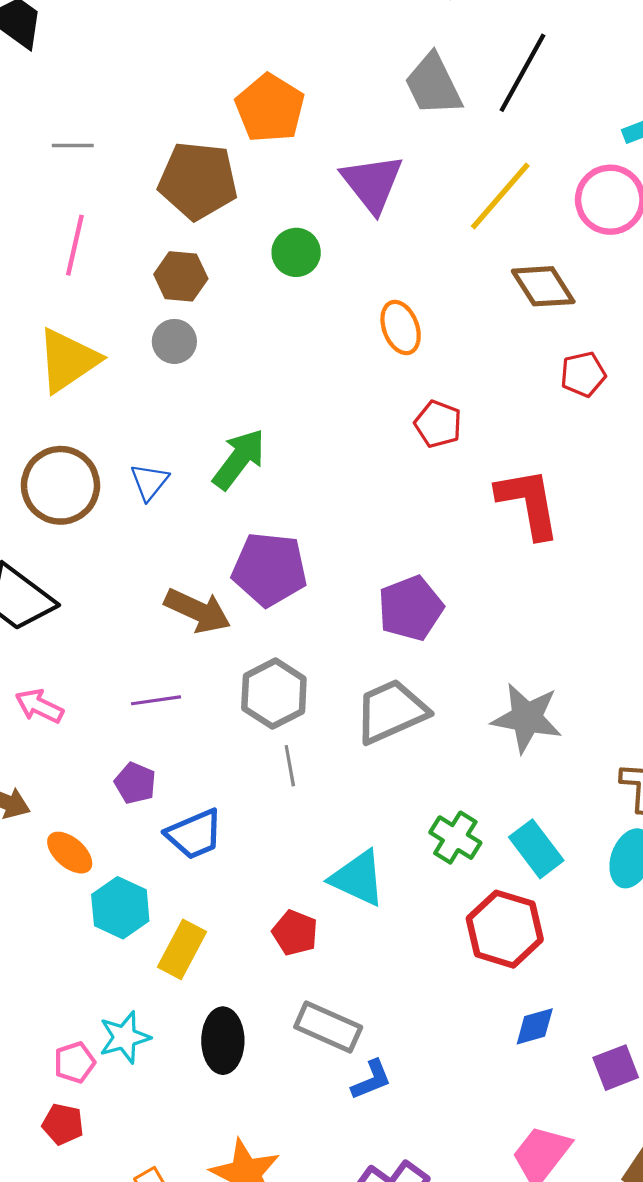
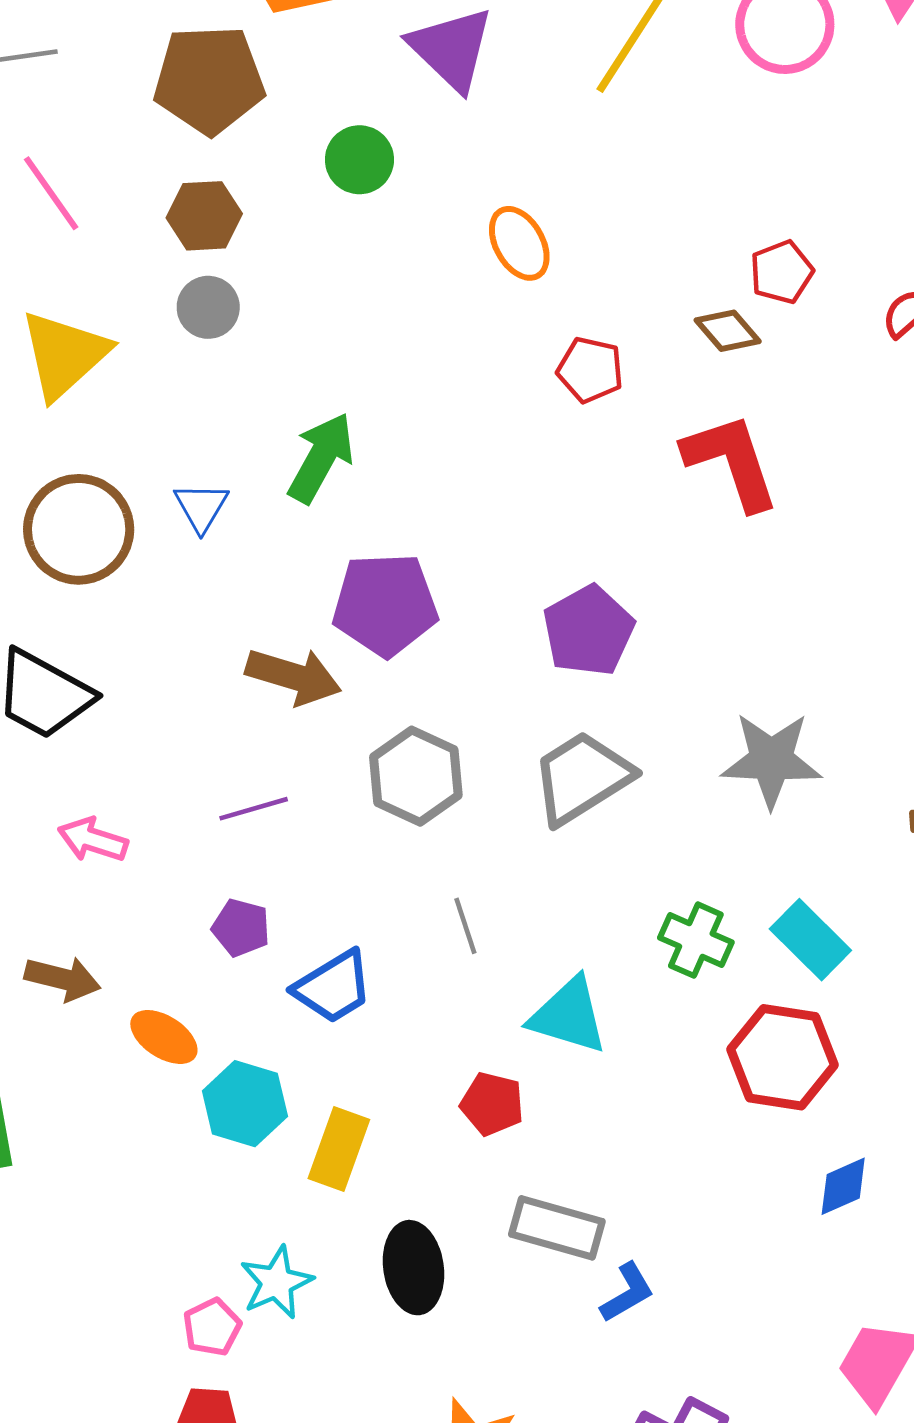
pink line: (75, 245) -> (51, 193), turned -40
brown diamond: (543, 286) -> (728, 331), moved, size x0.7
gray line: (290, 766) -> (465, 926), moved

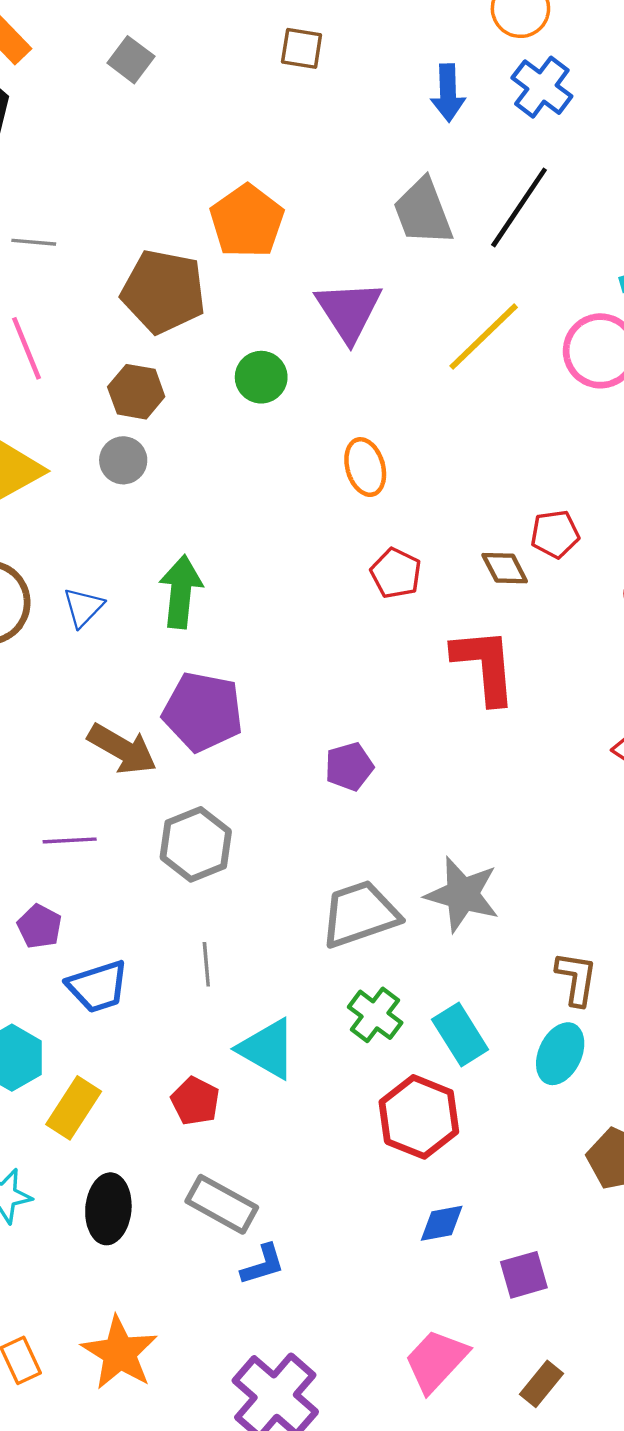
green arrow: (321, 458) -> (181, 592), turned -36
purple pentagon: (588, 631) -> (349, 767), size x0.7
gray trapezoid: (582, 778) -> (360, 914), moved

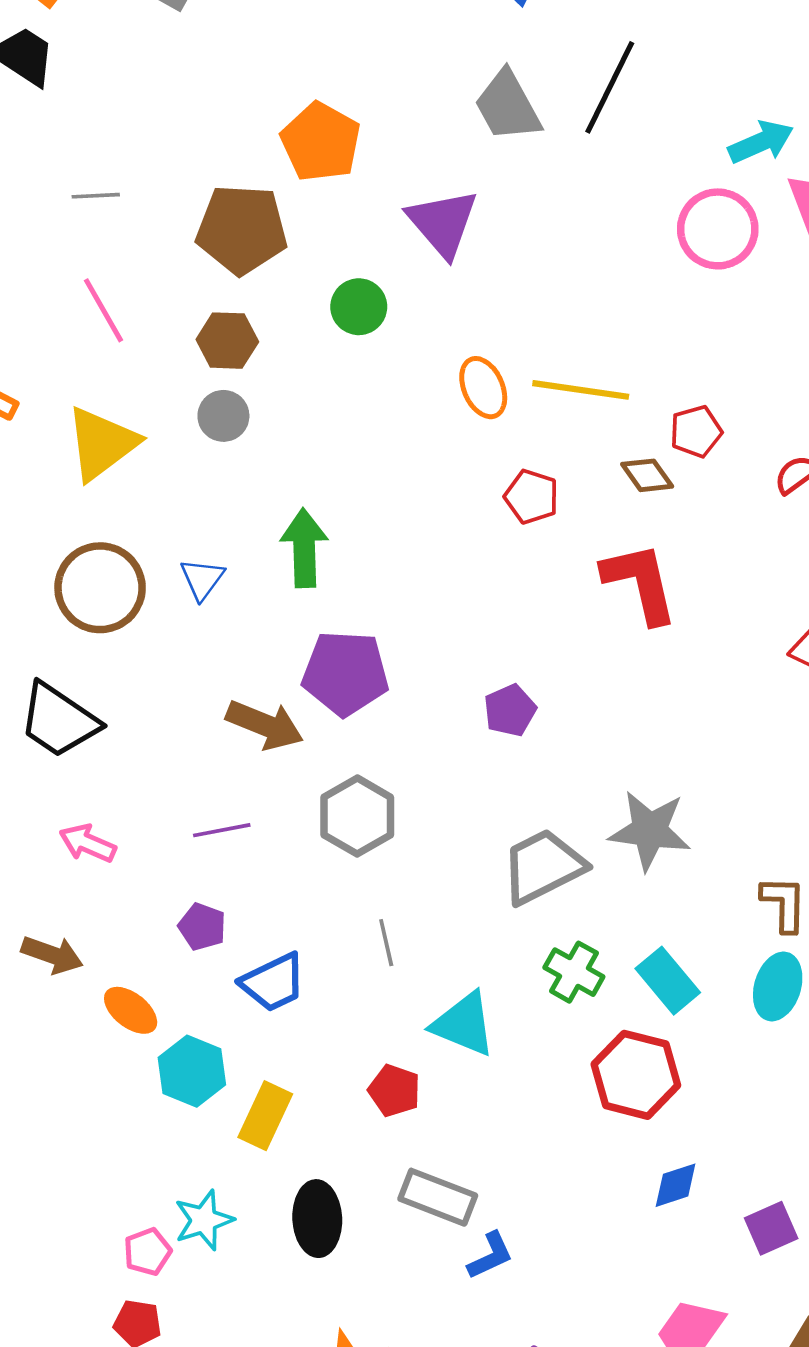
yellow line: (484, 337) -> (581, 390), moved, turned 60

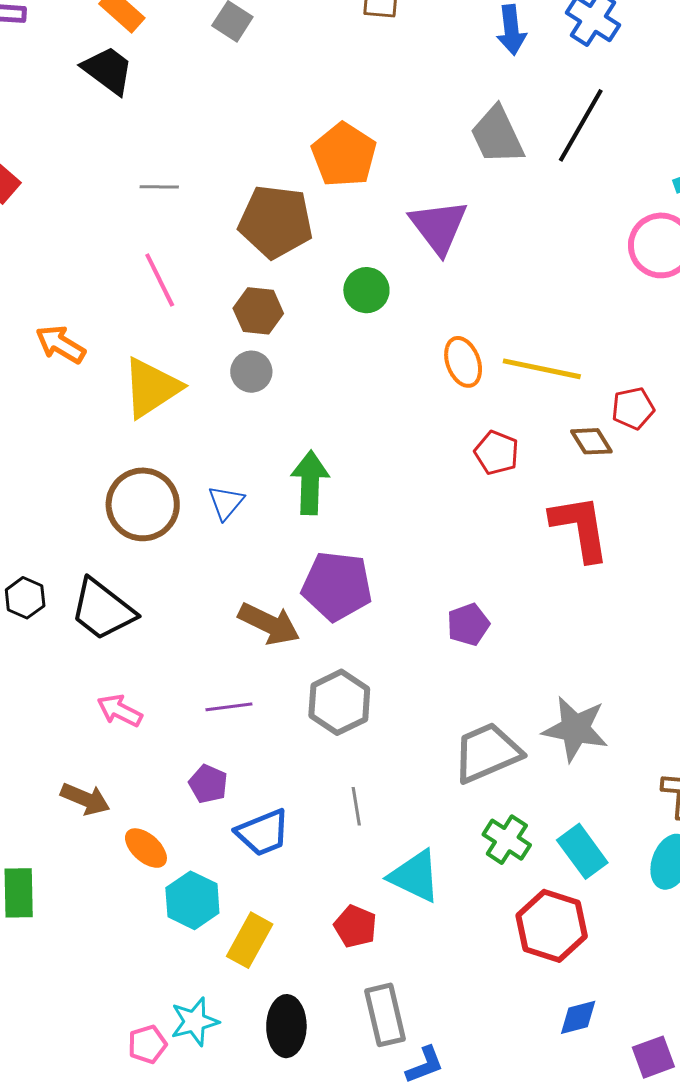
gray rectangle: (438, 1197) -> (385, 1015), turned 52

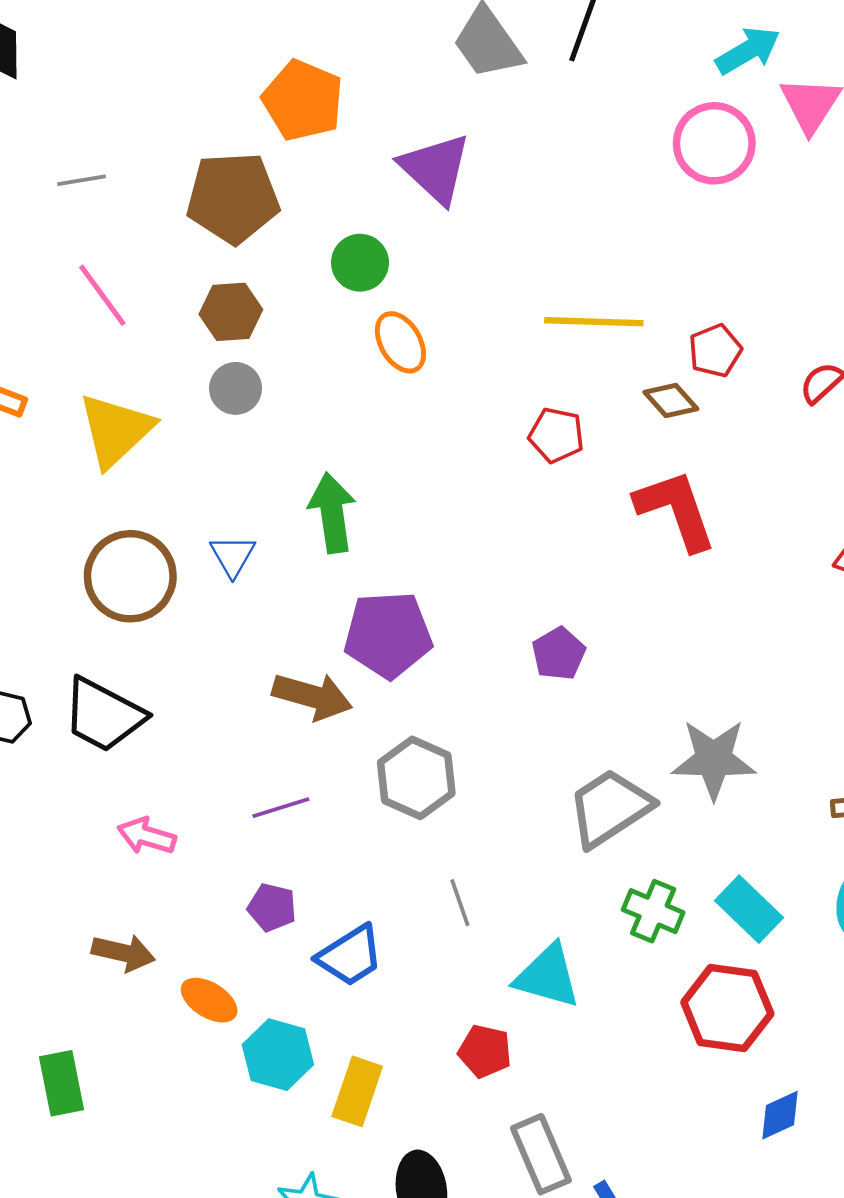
orange ellipse: (463, 362) -> (400, 342), moved

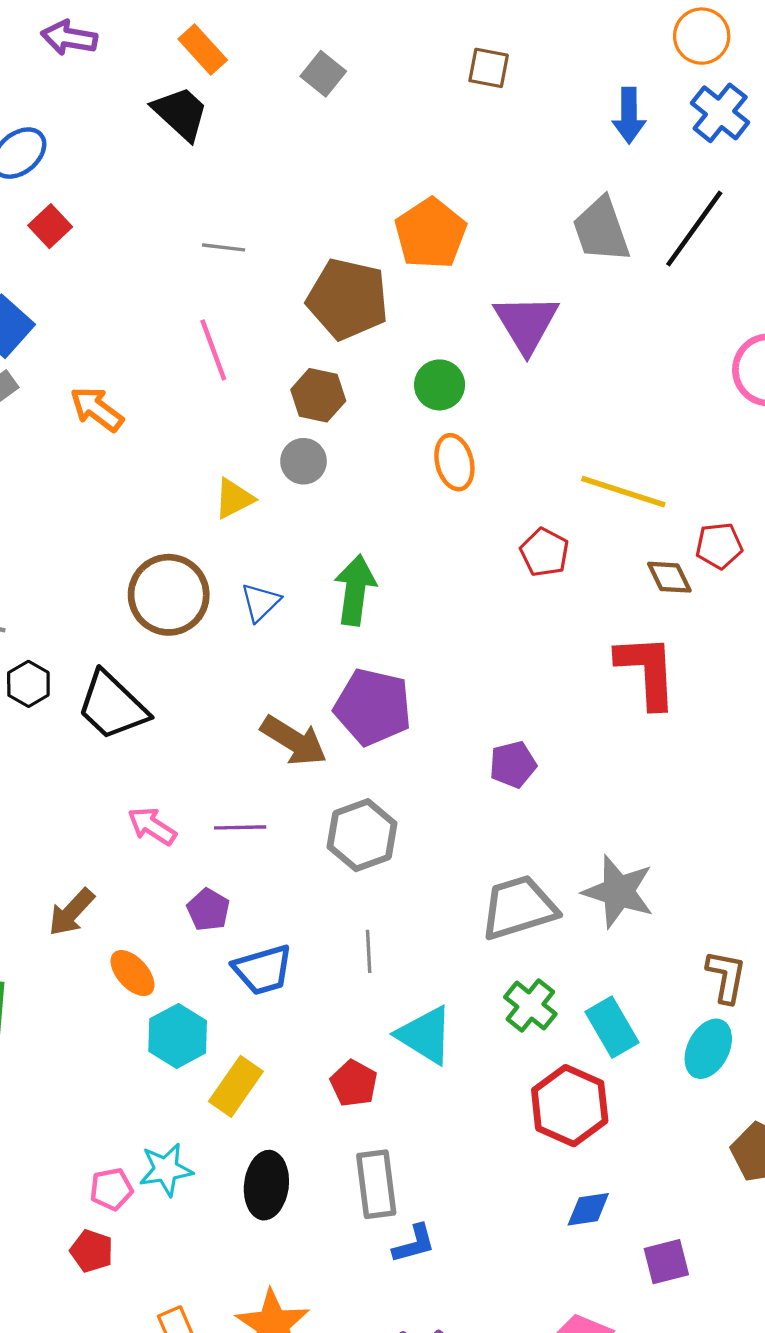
yellow triangle: (116, 430) -> (234, 499), moved, size x0.6
red pentagon: (556, 435) -> (545, 552), moved
pink arrow: (147, 836) -> (152, 826), moved
brown arrow: (123, 953) -> (71, 912), turned 104

